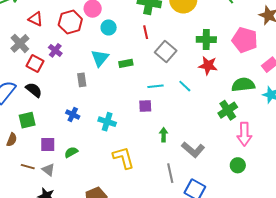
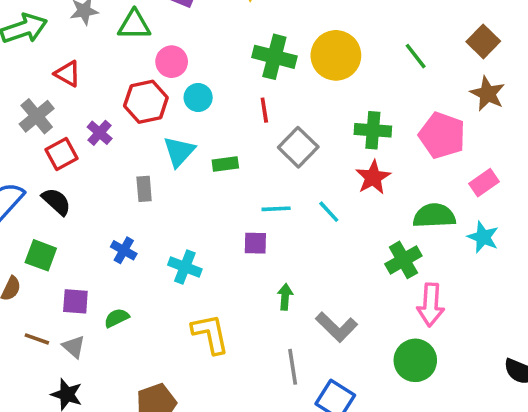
red hexagon: (70, 22) -> (146, 102), moved
red square: (35, 63) -> (61, 154), turned 30
red star: (208, 66) -> (373, 177), turned 30
green square: (27, 120) -> (41, 255), turned 30
green circle: (238, 165) -> (415, 360), size x1.5

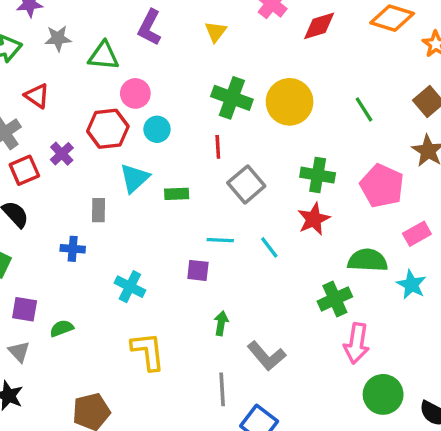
blue cross: (124, 250) -> (73, 249), moved, turned -30
green circle: (415, 360) -> (383, 394), moved

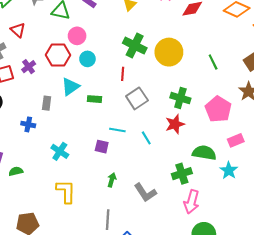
gray L-shape: (267, 356) -> (145, 193), moved

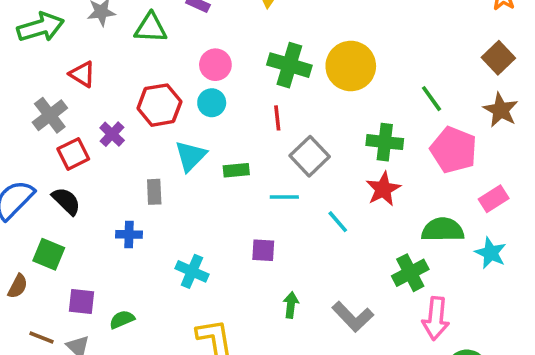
pink circle: (77, 36) -> (215, 65), moved
green line: (213, 62) -> (432, 99), moved
cyan line: (117, 130) -> (284, 197), moved

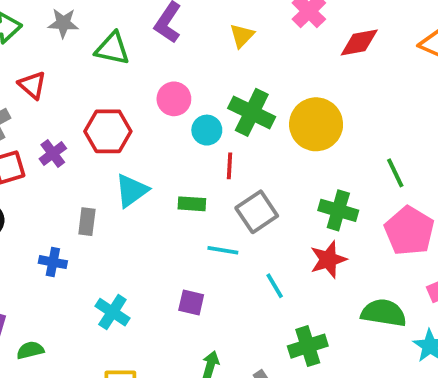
cyan circle: (212, 103) -> (207, 130), moved
green rectangle: (236, 170) -> (192, 204), moved
green cross: (410, 273) -> (308, 346), moved

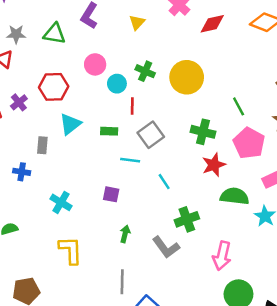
gray star: (63, 23) -> (16, 34), moved
green cross: (252, 112) -> (145, 71), size x0.7
red star: (328, 260) -> (214, 165), moved

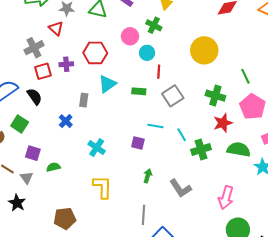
green cross: (145, 71) -> (154, 25), moved
purple cross: (19, 102) -> (66, 64), turned 32
cyan line: (130, 160) -> (155, 126), moved
blue cross: (22, 172) -> (66, 121), turned 32
green cross: (187, 219) -> (201, 149), moved

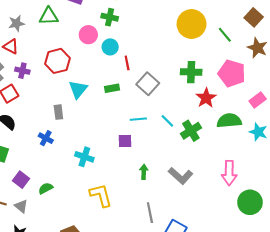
yellow circle: (204, 50) -> (192, 24), moved
purple cross: (66, 64) -> (22, 71), moved, turned 32
green line: (245, 76) -> (225, 35), moved
purple square: (33, 153) -> (21, 180), turned 35

